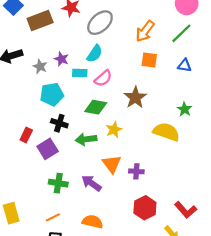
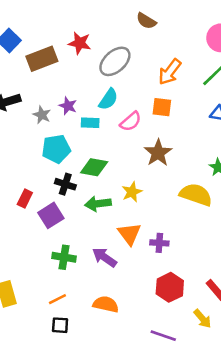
orange square: (149, 60) -> (162, 107), moved
pink semicircle: (103, 78) -> (131, 121), moved
green diamond: (96, 107) -> (94, 167), moved

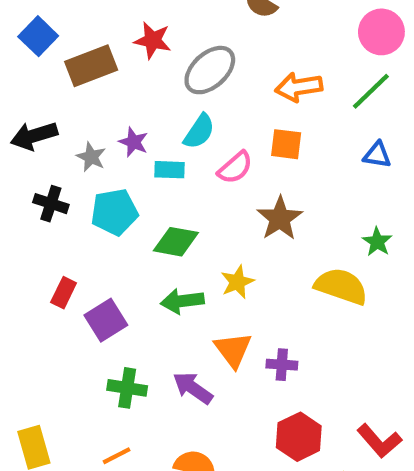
orange arrow: (170, 72) -> (299, 87), turned 44
black cross: (65, 184) -> (51, 204), moved

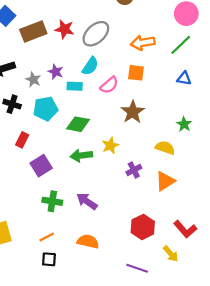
red star: (153, 40) -> (65, 29), moved
yellow semicircle: (341, 286) -> (165, 148), size x0.7
red rectangle: (64, 293) -> (22, 140), moved
orange triangle: (233, 350) -> (165, 181), moved, turned 35
purple cross: (282, 365) -> (134, 170), moved, turned -32

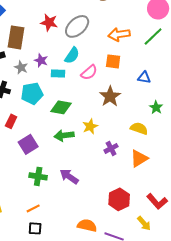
brown rectangle: (33, 31) -> (16, 37), moved, turned -60
blue triangle: (184, 78) -> (144, 77), moved
orange semicircle: (88, 241) -> (87, 225), moved

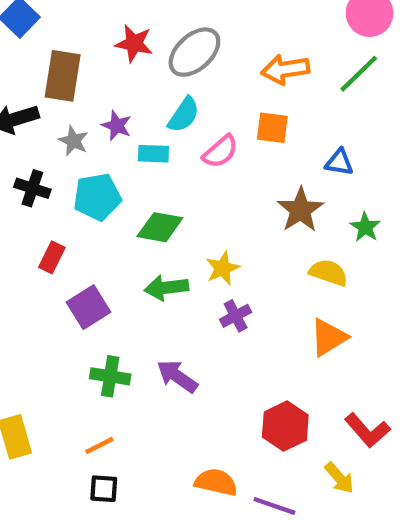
brown star: (110, 96) -> (300, 210), moved
purple cross: (111, 148) -> (236, 316), moved

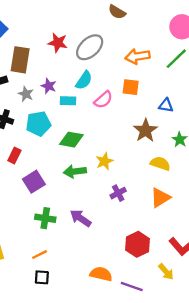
purple cross: (236, 316) -> (118, 193), moved

